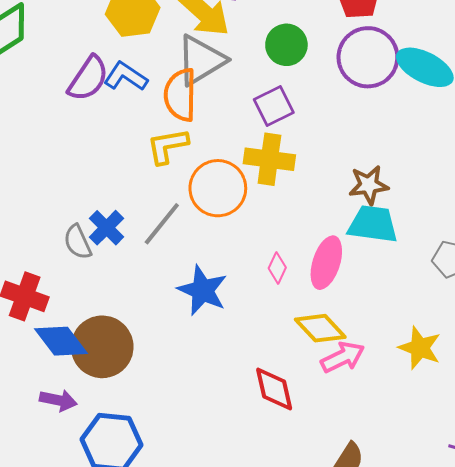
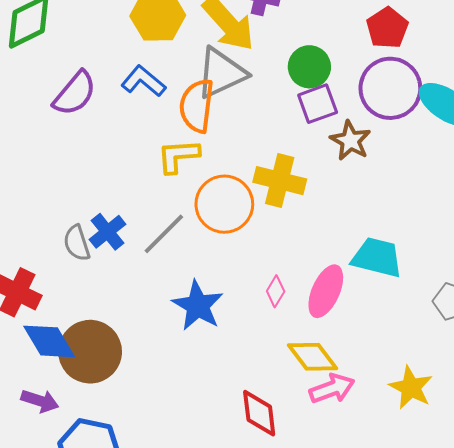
purple semicircle: (88, 79) -> (75, 93), moved
purple square: (274, 106) -> (318, 104), moved
brown star: (369, 185) -> (350, 141), moved, turned 30

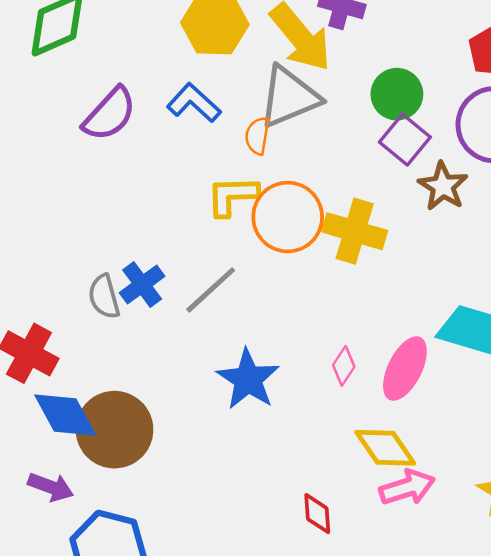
purple square: (318, 104) -> (405, 140), turned -33
orange semicircle: (197, 106) -> (257, 136), size x0.6
orange circle: (224, 204) -> (288, 217), moved
red diamond: (259, 413) -> (317, 514), size x0.7

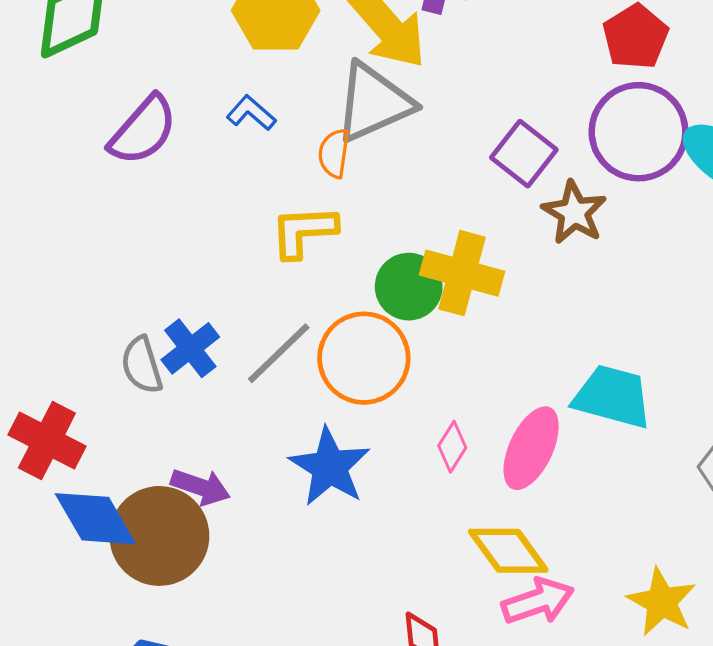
green circle: (397, 94) -> (409, 287), moved
blue L-shape: (194, 103) -> (251, 113), size x0.7
orange circle: (288, 217) -> (364, 358), moved
purple arrow: (51, 487) -> (201, 487), moved

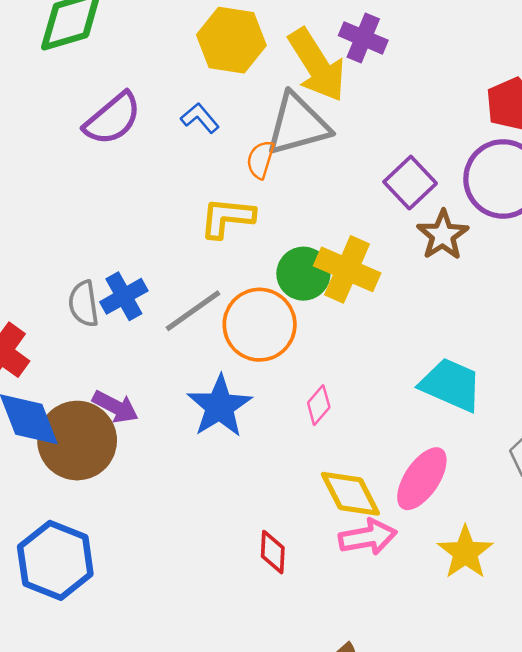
pink ellipse: (531, 448) -> (422, 479), moved

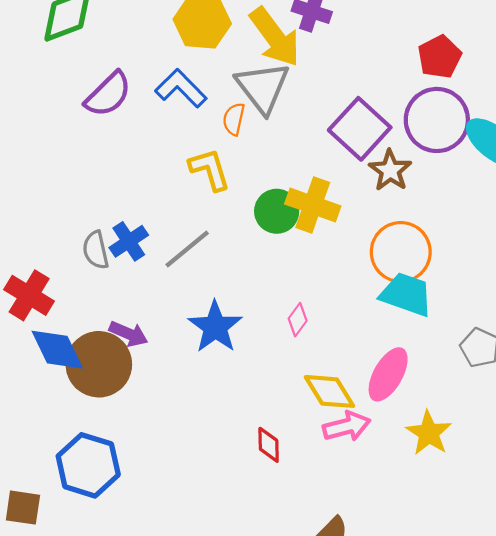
blue L-shape: (200, 118) -> (181, 88), size x1.6
gray triangle: (298, 124) -> (263, 87), turned -48
purple square: (410, 183) -> (360, 129), size x1.4
yellow L-shape: (227, 218) -> (210, 169), turned 72
orange circle: (260, 325) -> (401, 252), moved

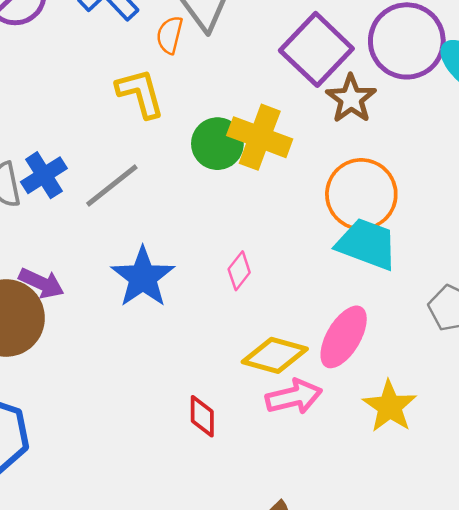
yellow diamond: (329, 391) -> (275, 355), turned -44

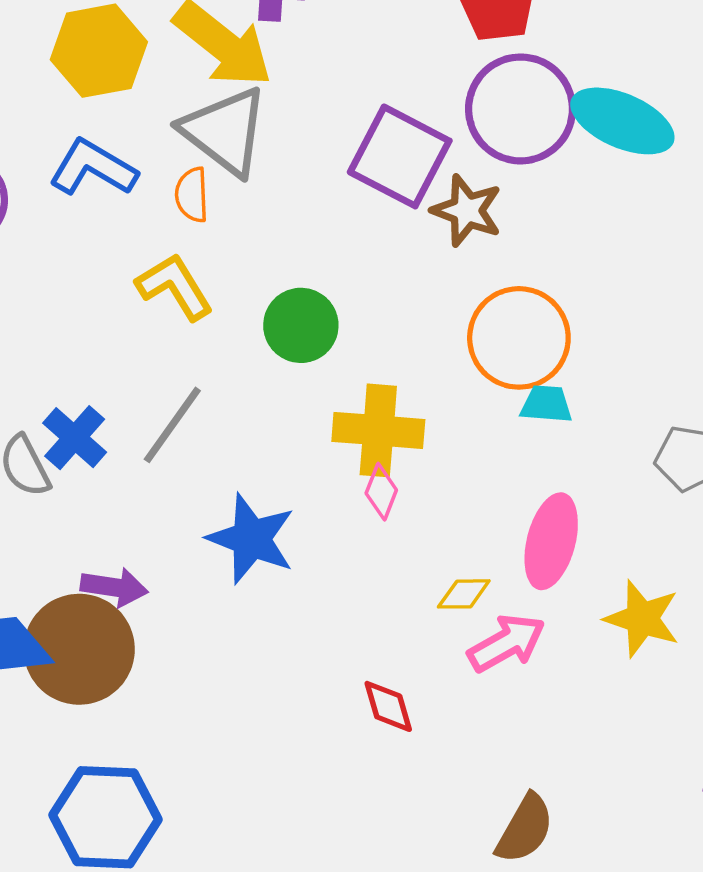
yellow cross: (260, 137) -> (378, 430), moved
cyan trapezoid: (367, 244) -> (546, 404), size x0.6
yellow diamond: (275, 355) -> (464, 594), size x0.6

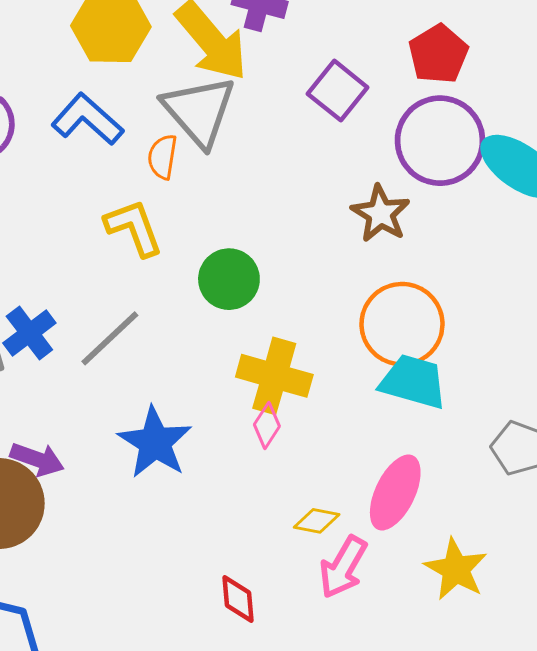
purple square: (400, 156) -> (338, 91), moved, size x0.7
cyan trapezoid: (546, 404) -> (413, 382), size x1.6
pink arrow: (506, 643) -> (343, 567), turned 138

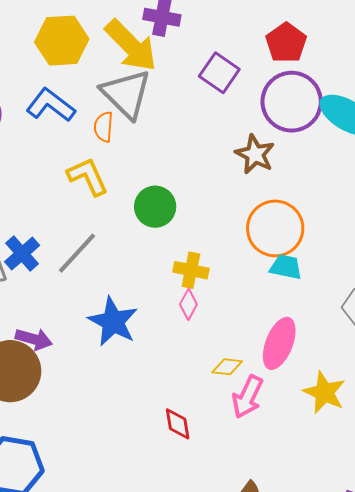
yellow cross: (274, 376) -> (191, 270), size x0.7
cyan trapezoid: (413, 382) -> (286, 267), size x0.7

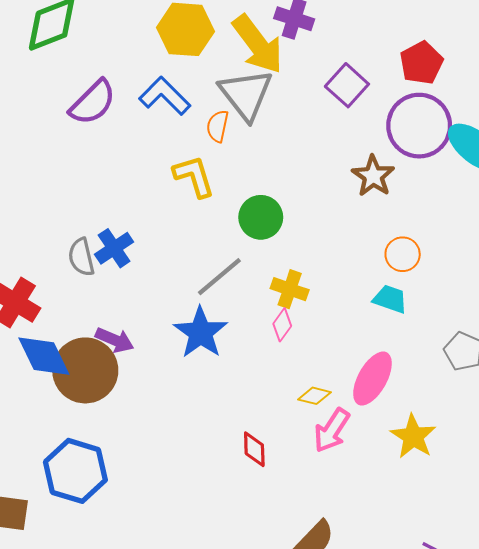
orange circle: (275, 228) -> (403, 254), moved, size x0.6
gray line: (77, 253) -> (219, 277), moved

